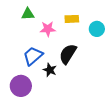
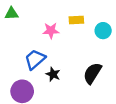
green triangle: (28, 14) -> (11, 14), moved
black semicircle: (68, 54) -> (92, 73), moved

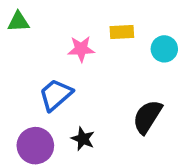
black star: (53, 74) -> (83, 139), moved

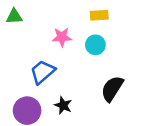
yellow rectangle: (122, 32) -> (99, 15), moved
cyan circle: (164, 49) -> (95, 45), moved

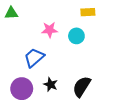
yellow rectangle: (99, 15) -> (88, 12), moved
black semicircle: (112, 89) -> (82, 87), moved

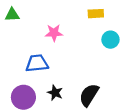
cyan circle: (76, 36) -> (110, 40), moved
blue trapezoid: (34, 58) -> (37, 63), turned 35

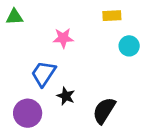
blue trapezoid: (37, 63) -> (43, 74), turned -50
black star: (55, 93) -> (66, 96), moved

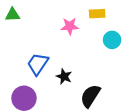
pink star: (63, 38) -> (70, 26), moved
black star: (66, 96) -> (64, 76), moved

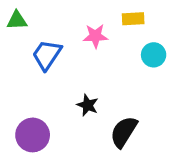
blue trapezoid: (38, 64) -> (47, 55), moved

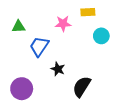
green triangle: (17, 20) -> (19, 27), moved
blue trapezoid: (47, 55) -> (39, 46), moved

